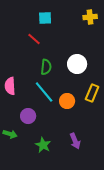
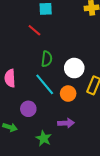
white circle: (77, 64) -> (74, 68), moved
purple arrow: (75, 141) -> (66, 123), moved, turned -70

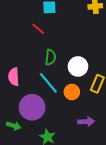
purple circle: (28, 109) -> (32, 107), size x1.6
purple arrow: (66, 123) -> (86, 122), moved

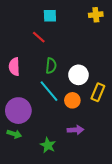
pink semicircle: (14, 77) -> (14, 67), moved
purple circle: (32, 107) -> (18, 111), moved
purple arrow: (86, 122) -> (75, 130), moved

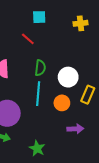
yellow cross: (96, 15) -> (81, 23), moved
cyan line: (49, 91) -> (38, 94), turned 45
purple arrow: (75, 130) -> (75, 129), moved

